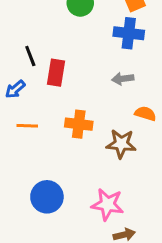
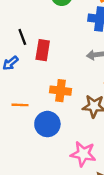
orange line: (27, 126) -> (20, 105), moved
blue circle: (47, 197) -> (47, 124), moved

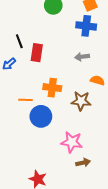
orange line: (20, 105) -> (25, 100), moved

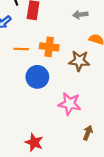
orange line: (25, 100) -> (21, 49), moved
brown arrow: (83, 163) -> (88, 133), moved, turned -56

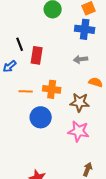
pink star: (70, 104) -> (79, 131), moved

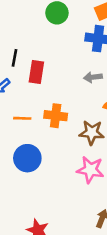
black line: (20, 44) -> (15, 58), turned 32
blue circle: (41, 117) -> (27, 158), moved

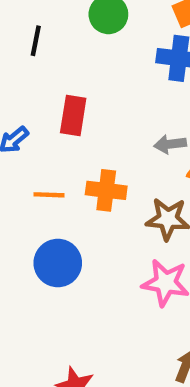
black line: (15, 58) -> (36, 41), moved
gray arrow: (93, 77) -> (170, 144), moved

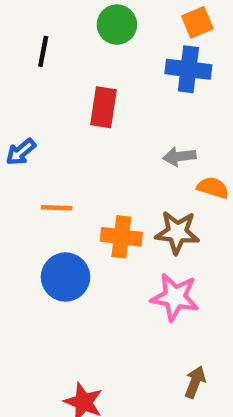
red rectangle: (73, 116) -> (103, 107), moved
orange cross: (106, 190) -> (121, 237), moved

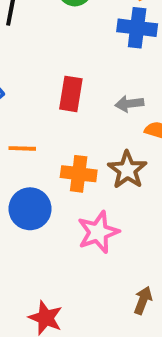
red rectangle: (103, 107) -> (71, 94), moved
brown star: (177, 232) -> (127, 170), turned 30
pink star: (175, 297) -> (98, 232), moved, turned -30

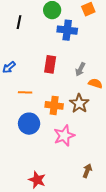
blue cross: (137, 28) -> (67, 30), moved
gray arrow: (129, 104) -> (80, 69), turned -56

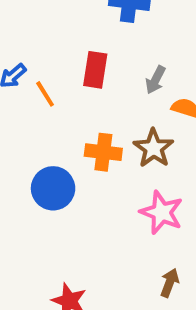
orange line: (25, 92) -> (45, 94), moved, turned 56
pink star: (64, 136) -> (162, 212), moved, turned -30

